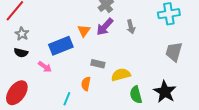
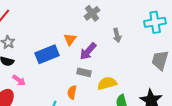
purple arrow: (105, 27) -> (88, 51), moved
pink arrow: (45, 67) -> (19, 80), moved

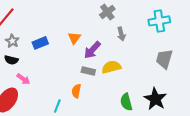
gray cross: (92, 13) -> (107, 12), moved
blue rectangle: (47, 54) -> (40, 43), moved, size x0.7
yellow semicircle: (107, 83) -> (111, 67), moved

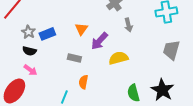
gray star: (12, 41) -> (28, 32), moved
black semicircle: (11, 60) -> (29, 51), moved
gray rectangle: (88, 71) -> (74, 58), moved

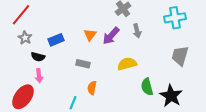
gray star: (28, 32) -> (25, 38), moved
purple arrow: (99, 41) -> (111, 36), moved
pink arrow: (30, 70) -> (39, 76), turned 48
green semicircle: (133, 93) -> (147, 87), moved

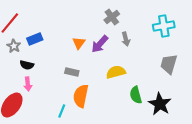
blue rectangle: (56, 40) -> (35, 39), moved
orange semicircle: (92, 88) -> (81, 96), size x1.6

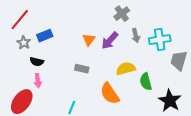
cyan cross: (164, 26) -> (160, 40), moved
green semicircle: (136, 95) -> (146, 82), moved
orange semicircle: (81, 96) -> (110, 94), moved, turned -45

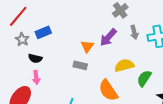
orange triangle: (89, 40) -> (87, 46), moved
green semicircle: (146, 82) -> (144, 78), turned 48

